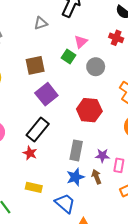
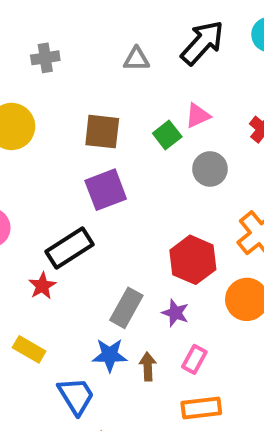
red hexagon: (89, 110) -> (193, 260), moved
purple star: (102, 156) -> (175, 313), moved

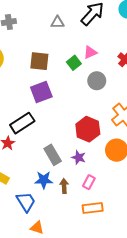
gray rectangle: (126, 308) -> (53, 155), turned -60

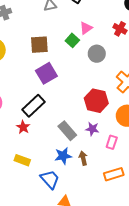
pink rectangle: (89, 182) -> (112, 142), moved

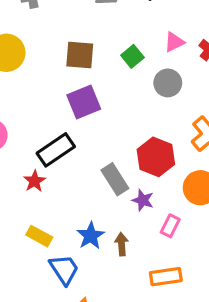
pink triangle: (86, 28) -> (174, 42), moved
gray rectangle: (67, 131) -> (115, 179), moved
blue star: (63, 156) -> (91, 236), turned -30
yellow rectangle: (22, 160) -> (39, 236), moved

